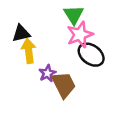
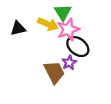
yellow arrow: (29, 51) -> (48, 24), moved, turned 120
purple star: (47, 73) -> (69, 63), moved

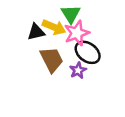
black triangle: (18, 28) -> (36, 32), moved
brown trapezoid: (54, 72) -> (52, 60), moved

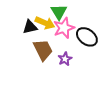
black ellipse: (88, 52) -> (87, 37), moved

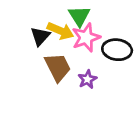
black triangle: (30, 27) -> (40, 36), turned -35
black ellipse: (87, 37) -> (117, 50), turned -30

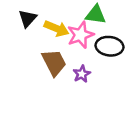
green triangle: (79, 16) -> (96, 15), moved, turned -50
black triangle: (40, 36) -> (28, 18), moved

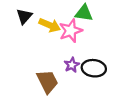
black ellipse: (109, 46) -> (94, 68), moved
brown trapezoid: (54, 63) -> (47, 81), moved

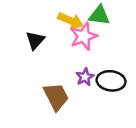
black triangle: (24, 16) -> (35, 40), moved
yellow arrow: (50, 25) -> (70, 21), moved

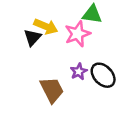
yellow arrow: (70, 21) -> (46, 26), moved
black ellipse: (111, 81) -> (103, 75), turned 40

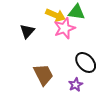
yellow arrow: (46, 26) -> (55, 15), moved
purple star: (79, 72) -> (76, 85), moved

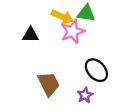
black triangle: (27, 31) -> (30, 35), turned 49

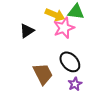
black triangle: (30, 35) -> (27, 31), turned -35
black ellipse: (96, 70) -> (70, 62), moved

